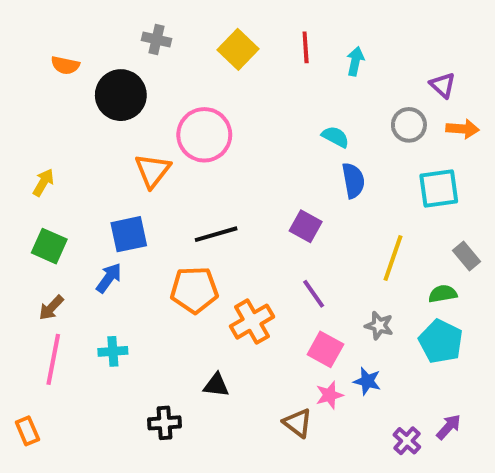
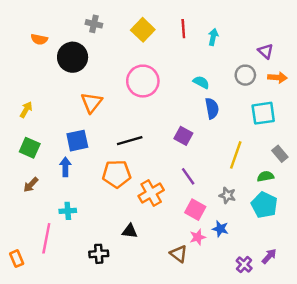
pink circle: (204, 135) -> (143, 81), moved
blue arrow: (109, 278) -> (65, 167), turned -36
pink line: (53, 359) -> (46, 238), moved

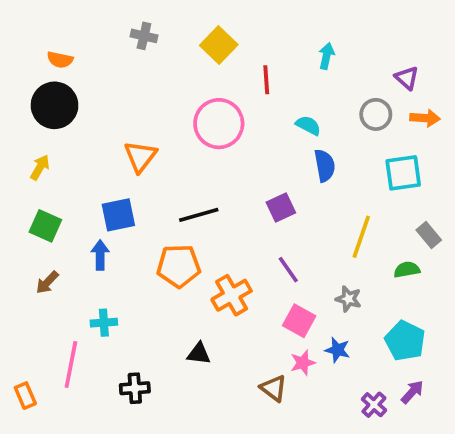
red line: (183, 29) -> (266, 80), moved
black circle: (73, 57) -> (55, 105), moved
purple square: (183, 136) -> (281, 208), turned 36
cyan pentagon: (264, 205) -> (405, 341), moved
black cross: (99, 254) -> (135, 388), moved

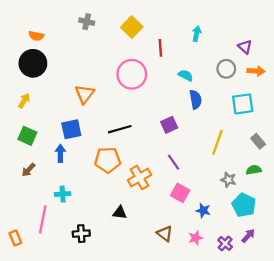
green semicircle: (407, 270) -> (254, 170), moved
gray star: (348, 299) -> (228, 180), moved
pink star: (303, 363) -> (195, 238), moved

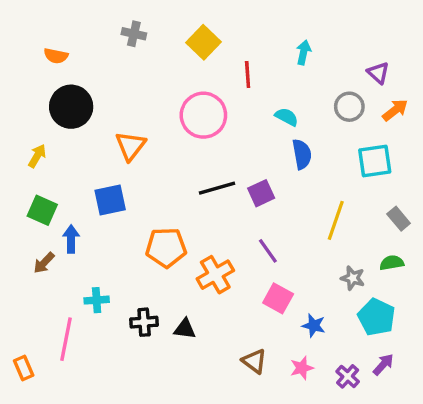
black circle: (33, 63) -> (71, 107), moved
orange arrow: (256, 71) -> (395, 110), turned -42
black line: (120, 129) -> (217, 188), moved
blue arrow: (60, 153) -> (71, 239), moved
black cross: (81, 234) -> (144, 322), moved

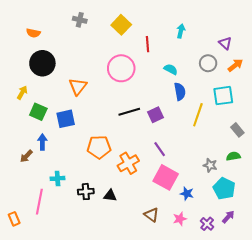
green square: (42, 210) -> (38, 112), moved
yellow line: (336, 220) -> (198, 115), moved
pink square: (278, 298) -> (166, 177), size x1.4

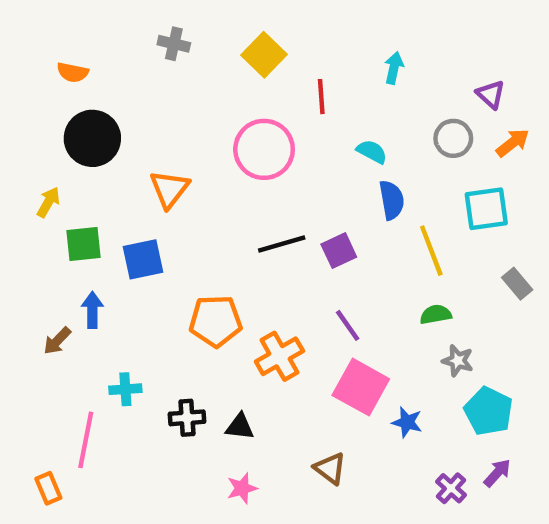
green square: (38, 112) -> (84, 244), turned -30
yellow line: (198, 115) -> (431, 251), turned -40
green semicircle: (233, 156) -> (436, 314), moved
orange rectangle: (14, 219) -> (48, 488), moved
pink star: (180, 219) -> (242, 488), moved

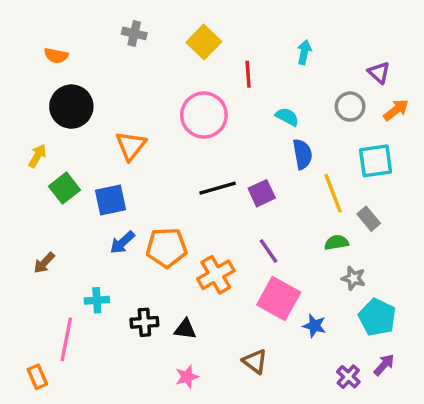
green square: (84, 244) -> (65, 188), turned -32
gray rectangle: (517, 284) -> (369, 219), moved
blue arrow: (92, 310) -> (122, 242), moved, turned -132

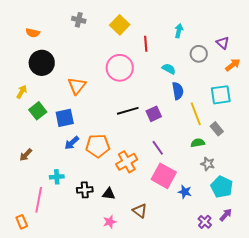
gray circle: (350, 107) -> (199, 54), moved
brown triangle: (255, 361) -> (140, 211), moved

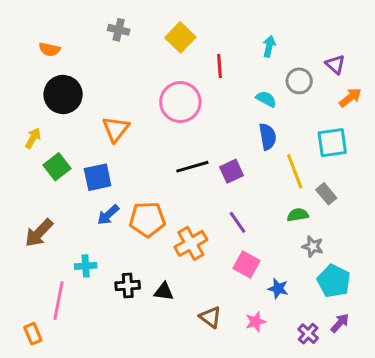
cyan semicircle: (169, 69) -> (266, 99), moved
brown arrow: (26, 155) -> (39, 233), size x1.5
pink square: (164, 176) -> (247, 264), size x0.7
pink star: (110, 222) -> (256, 322), moved

